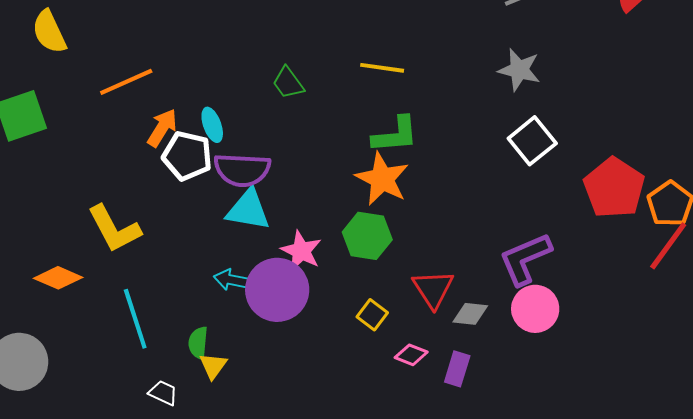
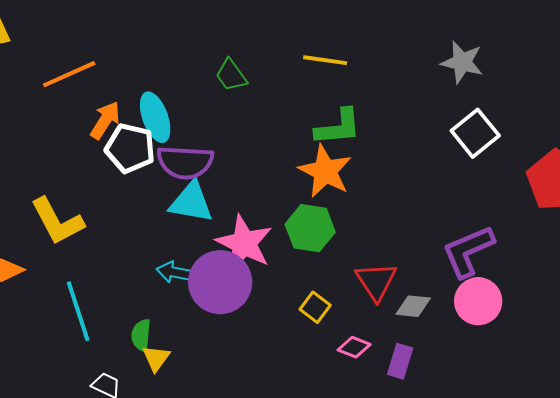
cyan ellipse: (212, 125) -> (155, 117), size x1.4
pink star: (301, 251) -> (244, 243), size x1.4

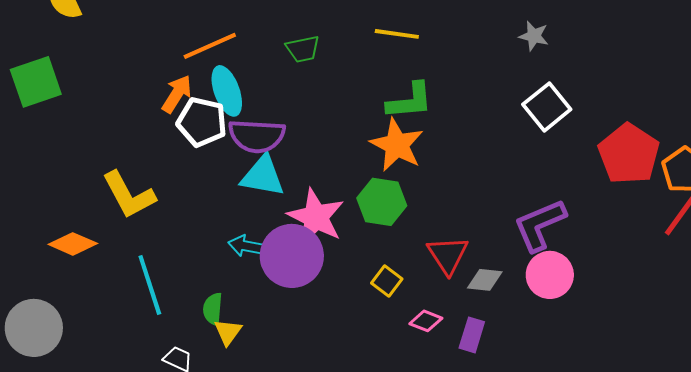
gray star: (462, 62) -> (534, 36), size x0.7
orange line: (69, 74) -> (210, 46), moved
green trapezoid: (231, 75) -> (303, 49), turned -66

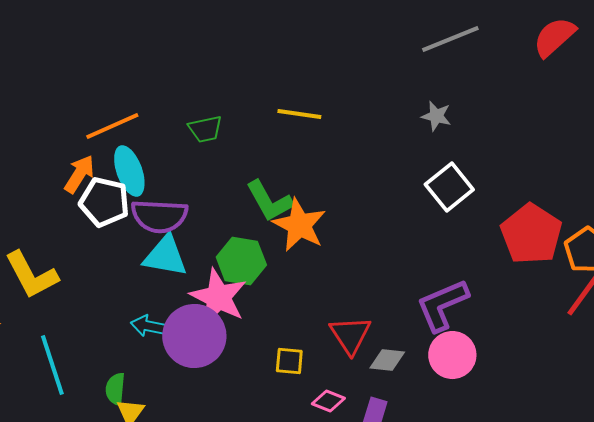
green L-shape: (410, 101) -> (269, 201), moved, turned 66
green hexagon: (382, 202) -> (241, 261), moved
yellow square: (387, 281) -> (289, 361), turned -32

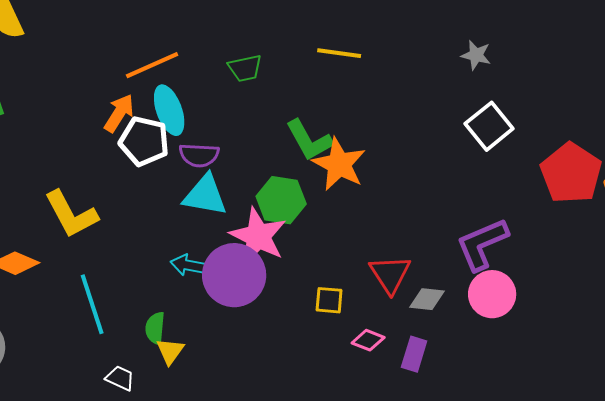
purple semicircle: (159, 216) -> (199, 155), size x0.7

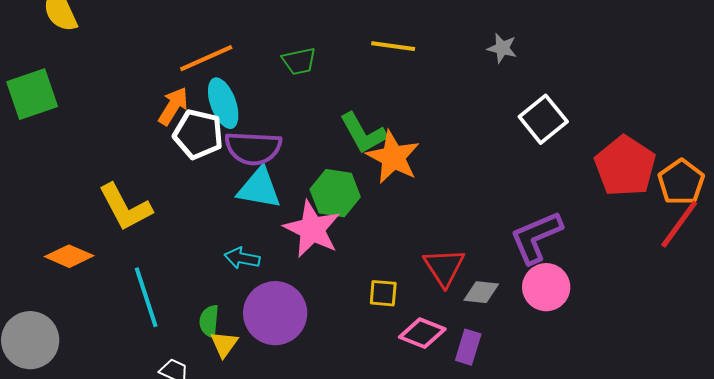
gray star: (476, 55) -> (502, 48), moved
purple semicircle: (199, 155) -> (253, 148), size x1.4
purple circle: (234, 275) -> (275, 313), moved
pink diamond: (368, 340) -> (422, 333), size x1.4

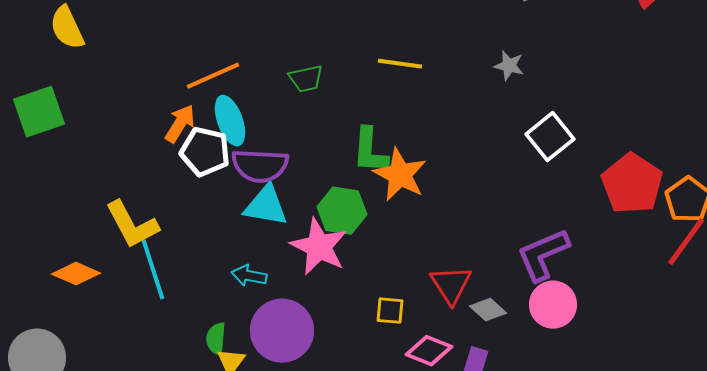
green L-shape: (363, 133) -> (370, 151), turned 33
gray diamond: (481, 292) -> (488, 310), turned 36
cyan line: (146, 297) -> (153, 270), moved

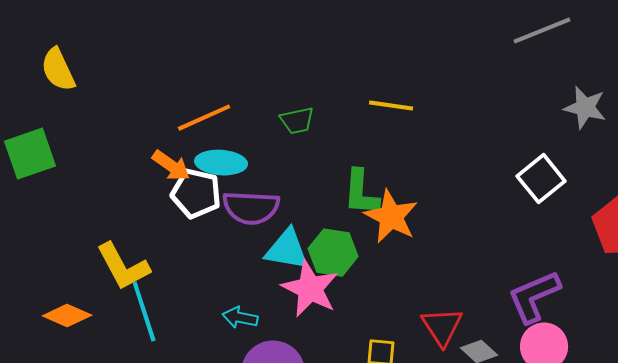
gray star: (509, 66) -> (585, 108), moved, size x1.4
cyan ellipse: (230, 121) -> (221, 163), turned -66
orange arrow: (180, 124) -> (171, 166), turned 93
cyan triangle: (266, 206) -> (287, 250), moved

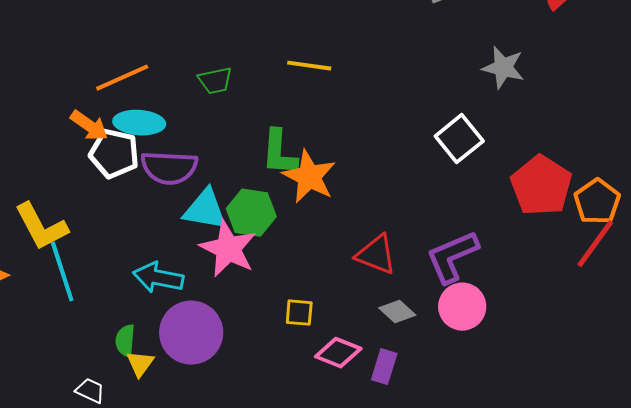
cyan arrow: (240, 318) -> (158, 278), size x1.4
red triangle: (442, 327) -> (376, 255), moved, turned -36

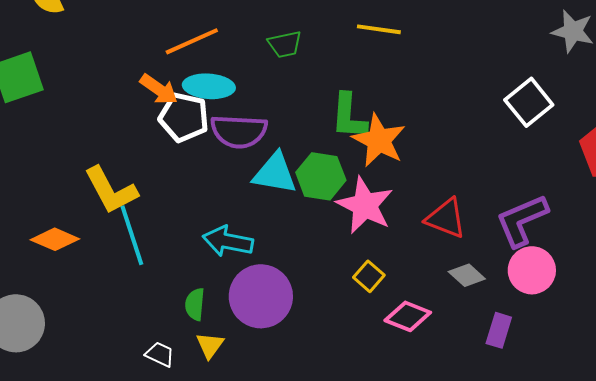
pink star: (228, 249) -> (365, 205), moved
yellow square: (299, 313) -> (369, 276), turned 36
yellow triangle: (140, 364) -> (210, 345), moved
purple rectangle: (384, 367) -> (499, 330), moved

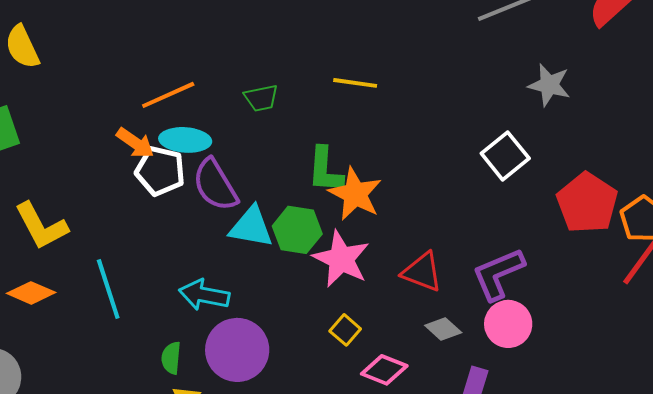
purple semicircle: (239, 131) -> (215, 185), turned 56
yellow L-shape: (111, 190) -> (41, 226), moved

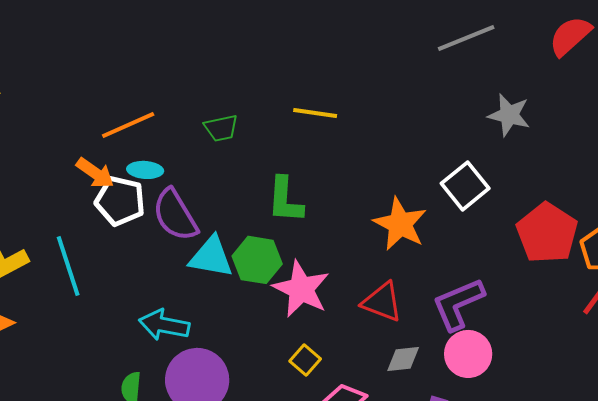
cyan ellipse: (185, 140) -> (145, 170), size x0.7
orange star: (355, 194) -> (400, 224), moved
cyan line: (108, 289) -> (68, 266), moved
gray diamond: (443, 329) -> (403, 359), turned -48

